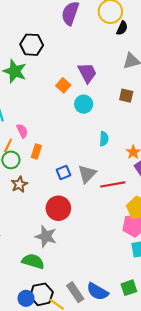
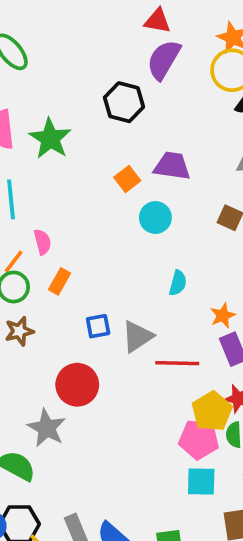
black hexagon: (32, 45) -> (124, 102), moved
purple trapezoid: (87, 73) -> (172, 166), turned -65

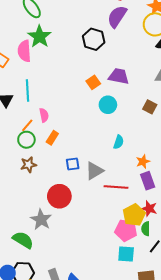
green star: (50, 139) -> (39, 37), moved

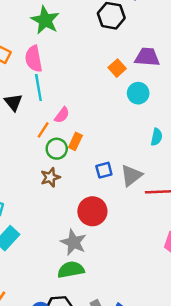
pink semicircle: (24, 51) -> (34, 59), moved
pink semicircle: (44, 115) -> (62, 115), turned 56
green circle: (26, 140) -> (57, 149), moved
green semicircle: (23, 240) -> (71, 270), moved, turned -35

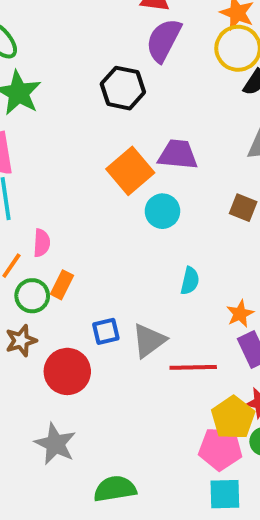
orange square: (117, 68) -> (130, 171), size x1.6
pink semicircle: (62, 115) -> (42, 243), turned -35
red circle: (92, 211) -> (67, 371), moved
green semicircle: (71, 270) -> (115, 489), moved

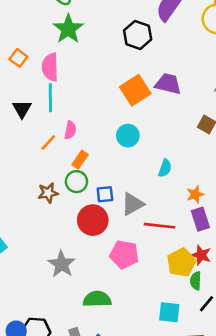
cyan circle: (162, 211) -> (128, 136), moved
green circle: (32, 296) -> (76, 182), moved
red circle: (67, 371) -> (93, 220), moved
pink pentagon: (220, 449) -> (124, 254), moved

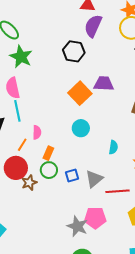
red circle: (93, 220) -> (16, 168), moved
gray star: (62, 264) -> (77, 226), moved

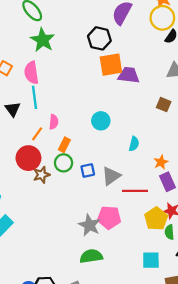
orange square: (80, 93) -> (111, 65), moved, turned 30

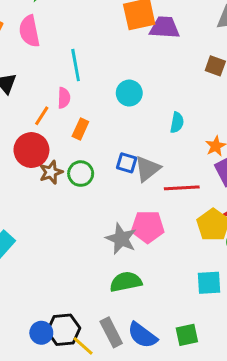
cyan line: (35, 97) -> (76, 65), moved
green circle: (64, 163) -> (81, 174), moved
blue square: (88, 170) -> (127, 163), moved, turned 32

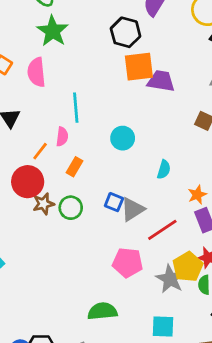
red line: (182, 188) -> (162, 230), turned -36
gray star: (121, 239) -> (170, 279), moved
cyan square: (209, 283) -> (163, 326), moved

